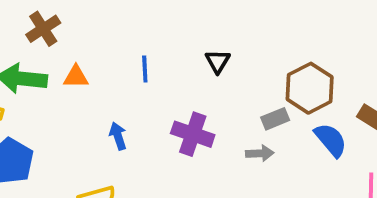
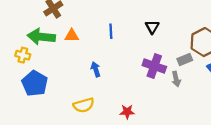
purple cross: (193, 134) -> (154, 66), moved
gray arrow: (260, 153) -> (176, 79), turned 80

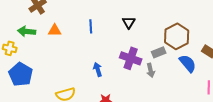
green arrow: (41, 37) -> (27, 31), size x0.7
blue arrow: (96, 69) -> (98, 69), moved

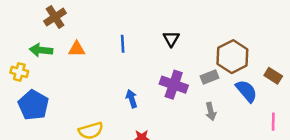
gray arrow: (151, 70) -> (211, 111), moved

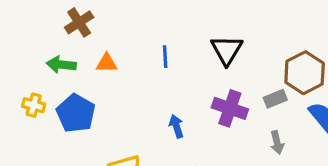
black triangle: (171, 39) -> (227, 50), size x1.5
yellow cross: (19, 72) -> (34, 105), moved
blue pentagon: (33, 105) -> (76, 113), moved

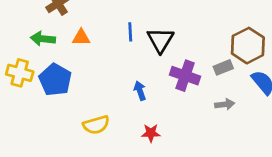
black triangle: (227, 50) -> (160, 40), moved
yellow cross: (34, 105) -> (20, 73), size x1.4
gray arrow: (277, 142) -> (225, 104), turned -84

